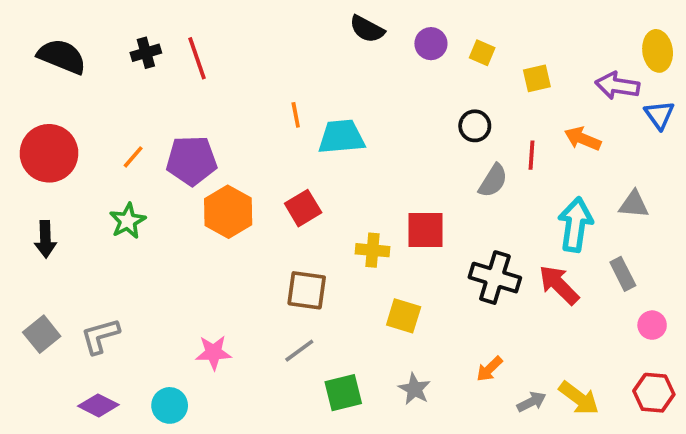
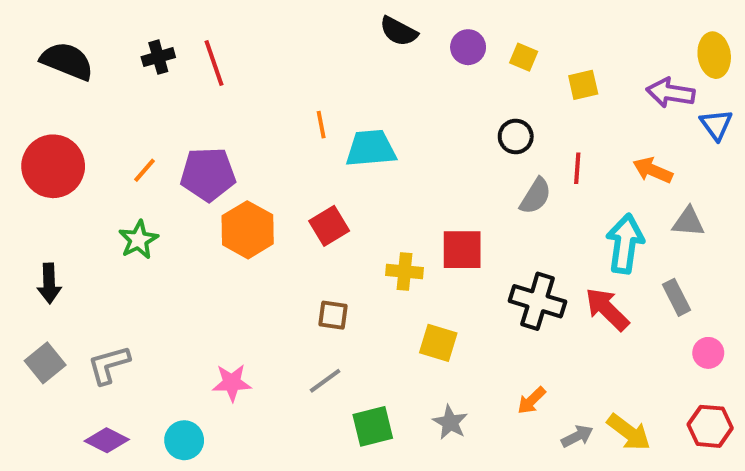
orange arrow: (583, 139) -> (653, 170), moved
black arrow: (45, 239) -> (49, 283), moved
brown square: (307, 290) -> (333, 315), size x0.7

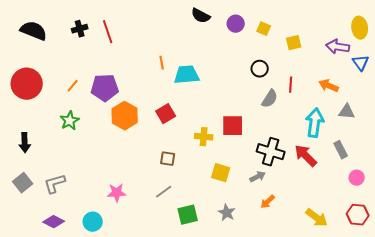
gray arrow: (577, 436) -> (258, 177), moved

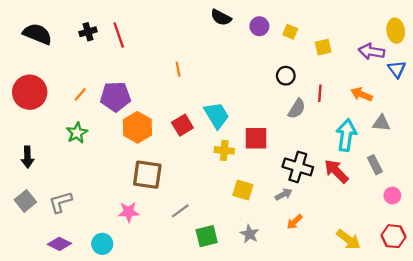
cyan trapezoid: (187, 75) -> (217, 115), moved, turned 64
brown square: (168, 159) -> (147, 175), moved, size x1.8

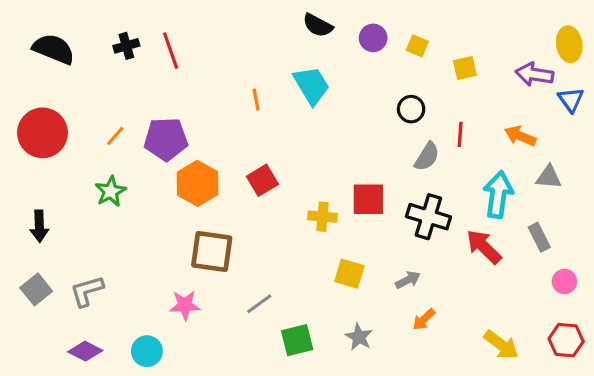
cyan trapezoid: (217, 115) -> (311, 85), moved
black cross: (298, 167) -> (428, 217), moved

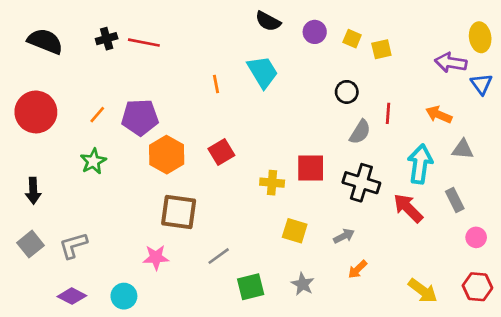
red line: (171, 51) -> (144, 43), turned -60
yellow square: (465, 68) -> (381, 49), moved

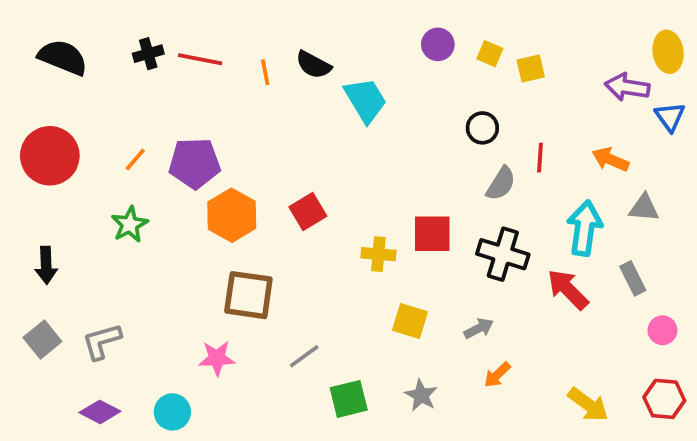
black semicircle: (268, 21) -> (313, 65), moved
orange line: (216, 84) -> (265, 72), moved

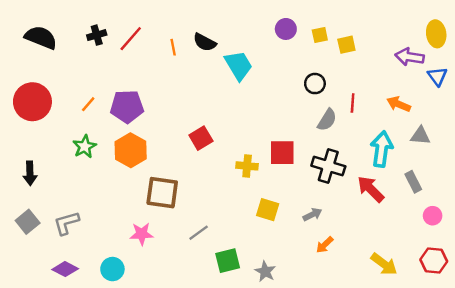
yellow square: (490, 54) -> (320, 35), turned -35
red line: (200, 59) -> (131, 39), turned -60
orange hexagon: (232, 215) -> (131, 150), moved
gray star: (421, 395) -> (265, 271), moved

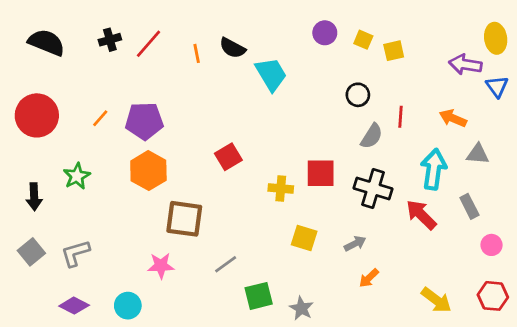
yellow square: (320, 35) -> (363, 40), turned 35
green star: (85, 147) -> (77, 176), moved

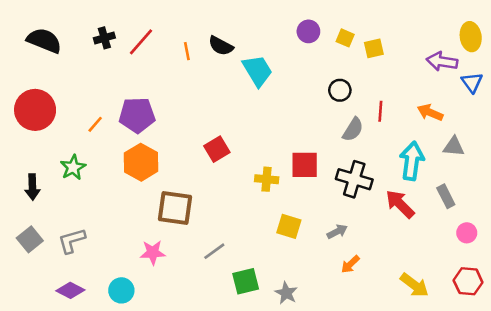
orange line: (100, 118) -> (95, 124), moved

